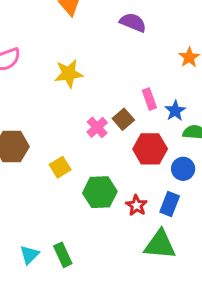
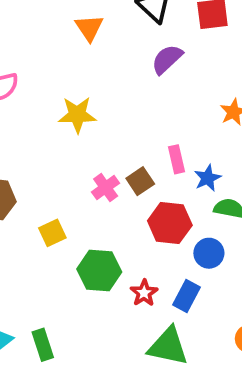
purple semicircle: (133, 22) -> (167, 59), turned -72

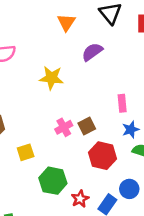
purple semicircle: (167, 59) -> (92, 52), moved
pink rectangle: (176, 159) -> (122, 103), moved
blue circle: (209, 253) -> (129, 189), moved

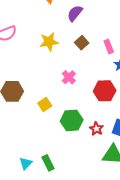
brown square: (87, 126) -> (82, 43), moved

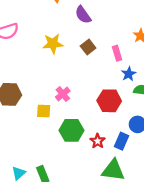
purple semicircle: (75, 13) -> (83, 15), turned -78
pink cross: (69, 77) -> (63, 94), moved
yellow square: (45, 104) -> (44, 111), turned 32

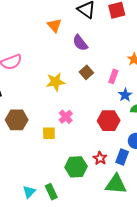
yellow star: (53, 44) -> (56, 82), moved
pink rectangle: (117, 53) -> (113, 76), turned 40
green hexagon: (71, 130) -> (76, 167), moved

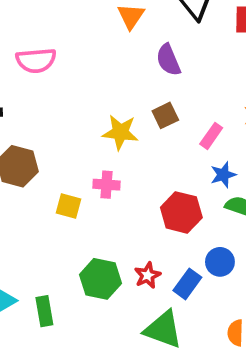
yellow star: (56, 82) -> (120, 132), moved
pink cross: (66, 117) -> (106, 185), turned 32

